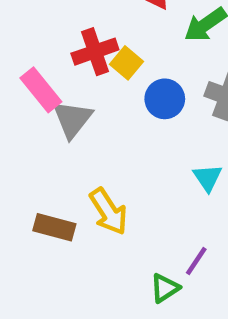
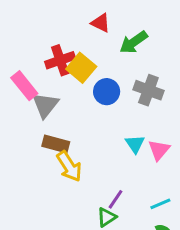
yellow square: (126, 63) -> (81, 68), size x1.4
brown rectangle: (54, 227) -> (56, 144), moved
purple line: (196, 261) -> (116, 199), moved

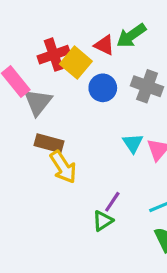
red triangle: (101, 23) -> (104, 45), moved

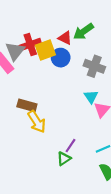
yellow square: (76, 63) -> (45, 50), turned 30
blue circle: (103, 88) -> (61, 58), moved
gray triangle: (38, 102) -> (15, 51), moved
cyan triangle: (133, 143) -> (91, 97), moved

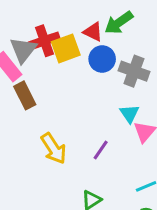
blue circle: (61, 58) -> (102, 59), moved
brown rectangle: (27, 105) -> (25, 95), moved, turned 48
purple line: (70, 146) -> (101, 150), moved

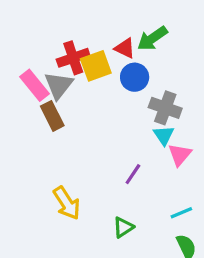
gray triangle: (23, 50) -> (59, 85), moved
gray cross: (134, 71) -> (165, 108), moved
yellow arrow: (54, 148) -> (67, 203), moved

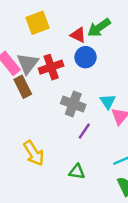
red cross: (73, 58) -> (51, 67), moved
yellow square: (96, 66) -> (38, 23), moved
gray cross: (165, 108) -> (73, 104), moved
green triangle: (123, 227) -> (77, 172), turned 42

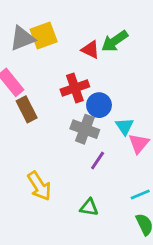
blue circle: (86, 57) -> (99, 105), moved
gray triangle: (28, 63) -> (22, 38), moved, turned 30
red cross: (51, 67) -> (75, 88), moved

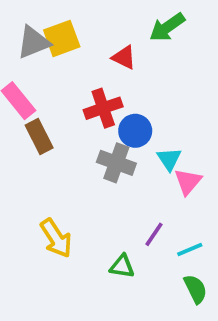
green arrow: (115, 41) -> (167, 27), moved
purple line: (98, 160) -> (154, 234), moved

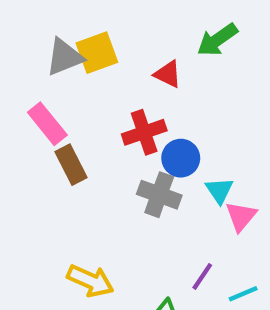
yellow arrow: (56, 238) -> (90, 281), turned -33

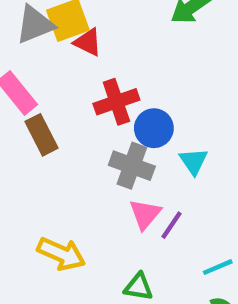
red triangle: (168, 74) -> (88, 42), moved
pink triangle: (241, 216) -> (145, 214), moved
purple line: (202, 276) -> (172, 225), moved

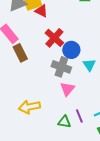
red cross: (116, 102) -> (54, 38), turned -30
purple line: (172, 225) -> (79, 116), moved, turned -56
yellow arrow: (61, 254) -> (29, 107), turned 145

